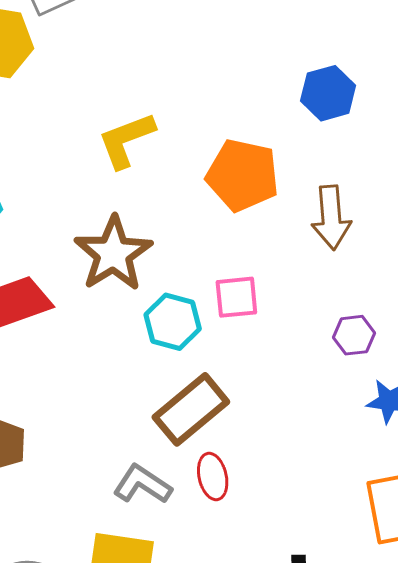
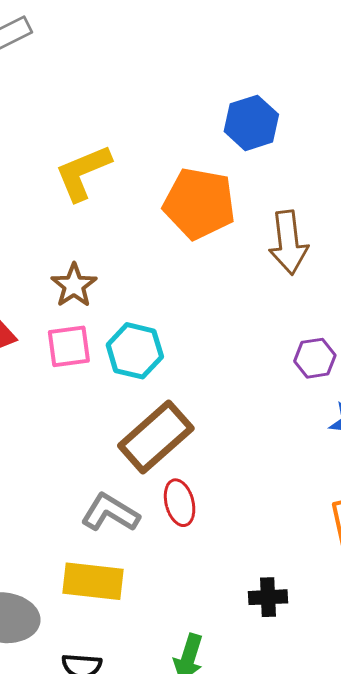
blue hexagon: (328, 93) -> (251, 123), moved
brown star: (113, 254) -> (74, 285), size x0.6
pink square: (236, 297) -> (69, 346), moved

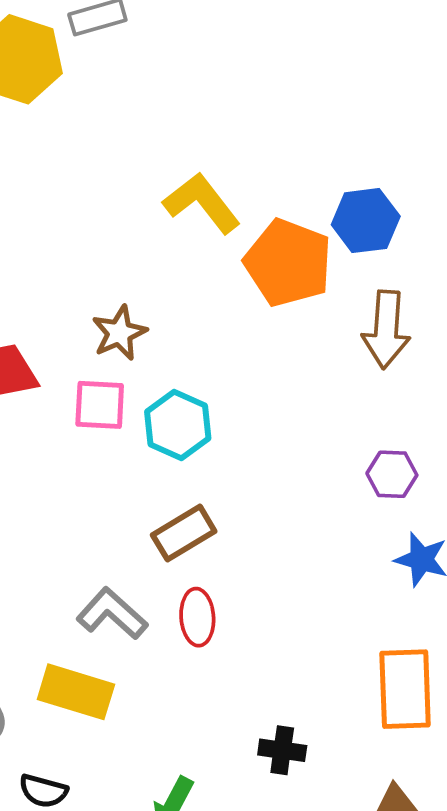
blue hexagon: (251, 123) -> (366, 221), moved
yellow L-shape: (83, 173) -> (202, 203), moved, turned 64
brown rectangle: (156, 437) -> (184, 533), size x0.7

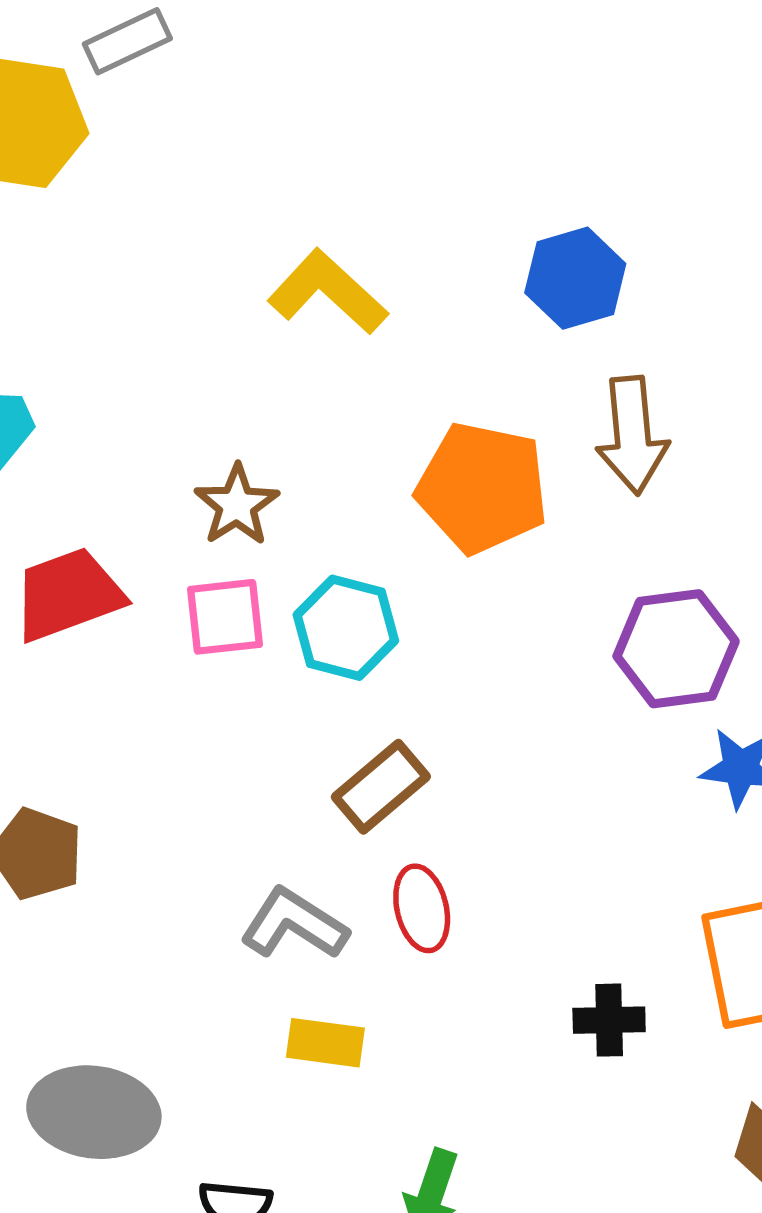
orange pentagon: (288, 263) -> (482, 488), moved
purple hexagon: (392, 474) -> (676, 649), size x1.6
yellow rectangle: (76, 692) -> (325, 1043), moved, size x0.7
black cross: (282, 750) -> (609, 1020), moved

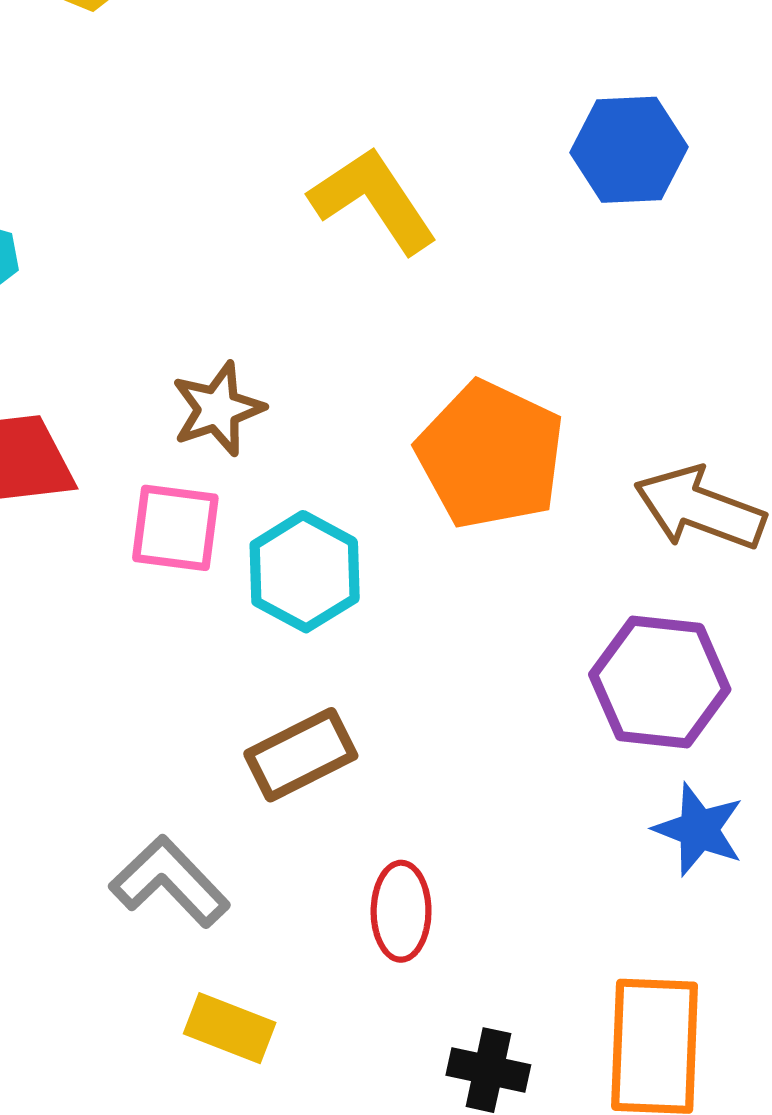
blue hexagon: (575, 278) -> (629, 150), moved
brown arrow: (632, 435) -> (700, 508), moved, turned 102
red ellipse: (422, 908) -> (401, 911), moved
yellow rectangle: (325, 1043) -> (230, 1028), moved

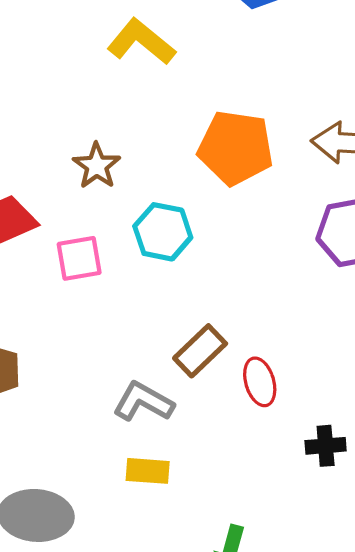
pink square: (175, 528) -> (79, 258), moved
brown rectangle: (301, 755) -> (200, 351), moved
yellow rectangle: (230, 1028) -> (148, 471), moved

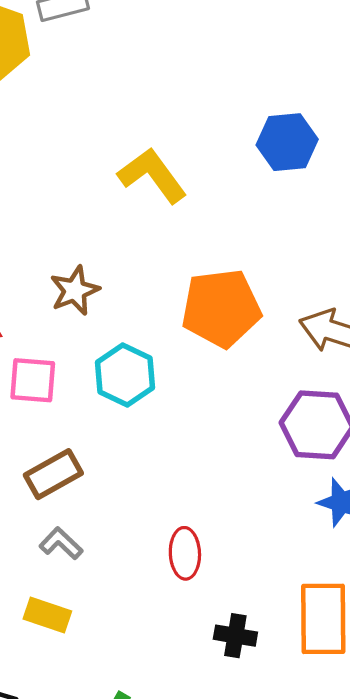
orange pentagon: (236, 148) -> (221, 308), turned -30
brown rectangle: (200, 351) -> (53, 474), moved
gray L-shape: (143, 402) -> (61, 543), size x0.7

